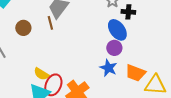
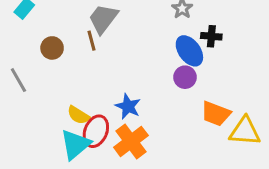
black cross: (128, 12) -> (211, 36), moved
blue star: (108, 68) -> (128, 106), moved

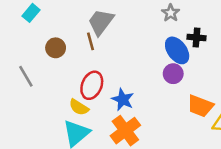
red ellipse: (96, 131) -> (92, 85), moved

